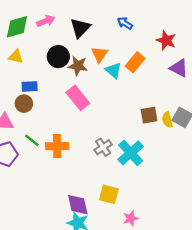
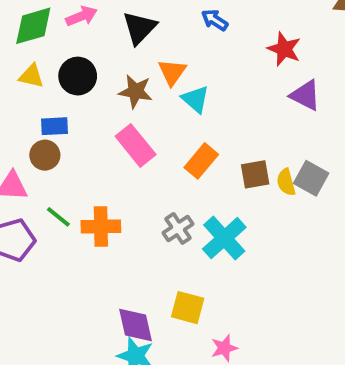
black circle: (58, 57) -> (78, 76), moved
orange rectangle: (135, 62) -> (201, 161), moved

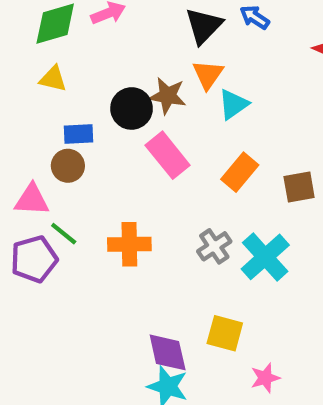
black triangle: (139, 28) -> (204, 26), moved
black circle: (78, 76) -> (132, 108), moved
cyan triangle: (195, 99) -> (233, 104), turned 44
green line: (58, 217) -> (64, 234), moved

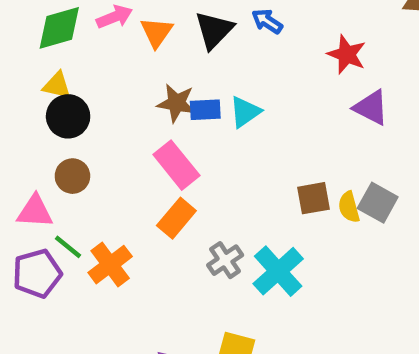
orange triangle: (208, 75) -> (157, 32), moved
black circle: (132, 108) -> (68, 116), moved
blue rectangle: (78, 134) -> (205, 110), moved
orange rectangle: (240, 172) -> (176, 218), moved
orange cross: (129, 244) -> (110, 265), moved, turned -36

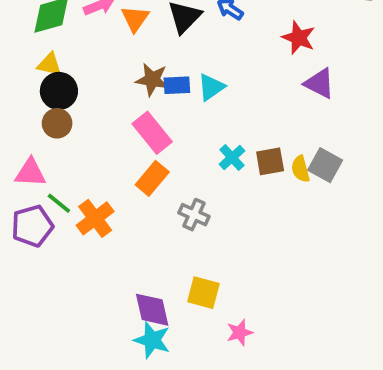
brown circle: (72, 176) -> (57, 123), moved
gray cross: (225, 260) -> (194, 215), turned -32
cyan cross: (278, 271) -> (232, 158), moved, size x0.6

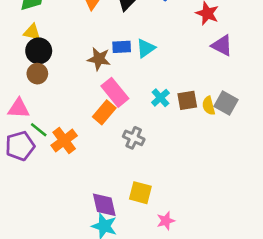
brown star: (152, 80) -> (99, 59), moved
pink rectangle: (152, 133) -> (115, 92), moved

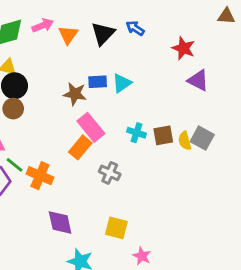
cyan cross: (160, 98) -> (136, 133), turned -30
orange cross: (64, 141) -> (40, 176), turned -30
purple diamond: (104, 205) -> (60, 223), moved
pink star: (166, 221) -> (142, 256), turned -30

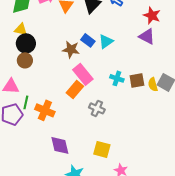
purple triangle: (198, 80) -> (147, 36), moved
blue rectangle: (98, 82) -> (88, 40), turned 40
green line: (15, 165) -> (26, 102), turned 64

